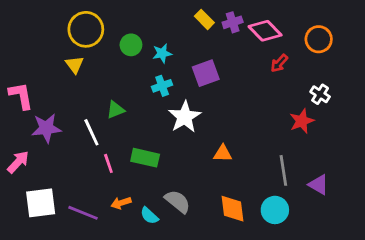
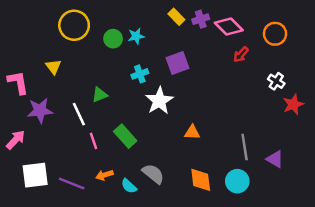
cyan star: (162, 53) -> (136, 36), moved
yellow triangle: (75, 65) -> (53, 67), moved
red star: (302, 121) -> (293, 104), moved
green rectangle: (145, 158) -> (125, 136), turned 35

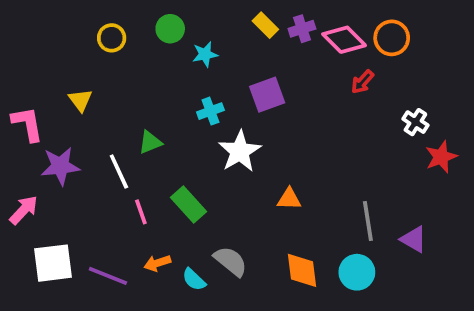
yellow circle: (74, 25) -> (112, 38), size x0.6
orange circle: (275, 34) -> (392, 38), moved
green circle: (113, 39) -> (170, 29), moved

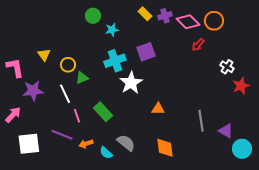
yellow circle: (112, 38) -> (68, 65), moved
cyan cross: (210, 111) -> (115, 61), size x1.5
cyan circle: (357, 272) -> (242, 149), moved
purple line: (108, 276) -> (62, 135), moved

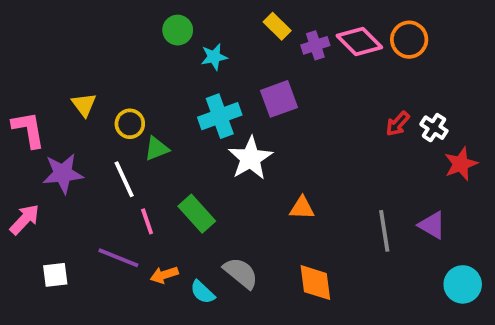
purple cross: (165, 16) -> (315, 45), moved
red arrow: (198, 45) -> (398, 124), moved
purple triangle: (226, 131) -> (432, 225), moved
white square: (29, 144) -> (55, 275), size x0.6

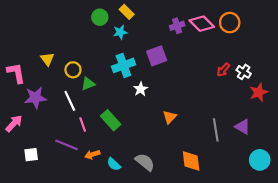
yellow rectangle: (277, 26) -> (127, 12), moved
white star: (250, 158) -> (141, 89), size x0.6
orange triangle: (302, 208) -> (170, 117), turned -48
gray semicircle: (241, 273) -> (145, 162), moved
orange diamond: (315, 283) -> (191, 161), moved

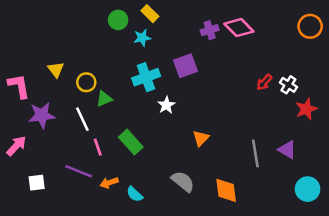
orange circle: (230, 23) -> (310, 26), moved
gray semicircle: (145, 162) -> (183, 181), moved

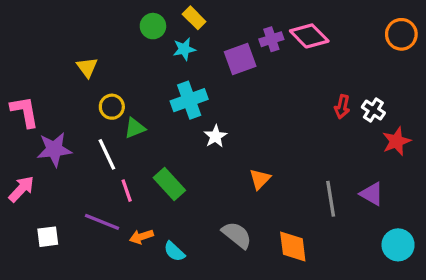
purple square: (185, 66) -> (240, 59), moved
yellow triangle: (56, 70) -> (87, 67), moved
red arrow: (264, 82) -> (342, 107), turned -30

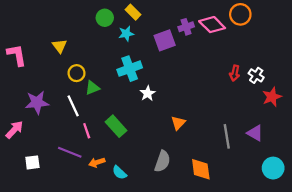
orange circle: (401, 34) -> (240, 14), moved
pink L-shape: (25, 112) -> (17, 55), moved
gray semicircle: (237, 235) -> (162, 161), turned 70

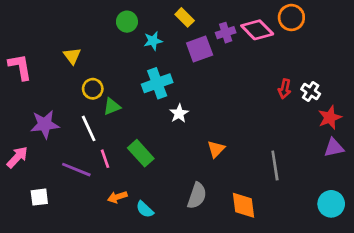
yellow rectangle: (133, 12) -> (185, 17), moved
purple triangle: (255, 133) -> (334, 148), moved, turned -42
purple line: (70, 152) -> (76, 170), moved

